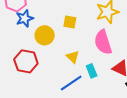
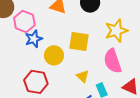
yellow square: (70, 22) -> (79, 41), size x1.5

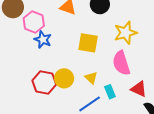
blue star: (34, 39) -> (43, 40), turned -30
yellow circle: (54, 55) -> (64, 78), moved

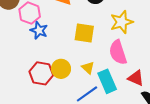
cyan rectangle: (110, 92) -> (107, 81), size x1.6

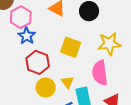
yellow circle: (61, 69) -> (46, 88), moved
red hexagon: (41, 73) -> (38, 62), moved

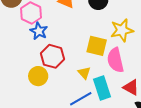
yellow square: (71, 47) -> (97, 46), moved
yellow circle: (46, 88) -> (38, 76), moved

